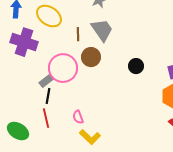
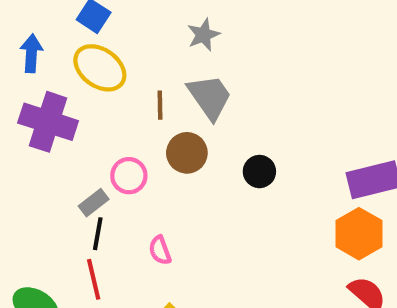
black circle: (136, 66) -> (259, 172), moved
pink circle: (63, 68) -> (129, 176), size x0.6
pink semicircle: (78, 117) -> (160, 250), moved

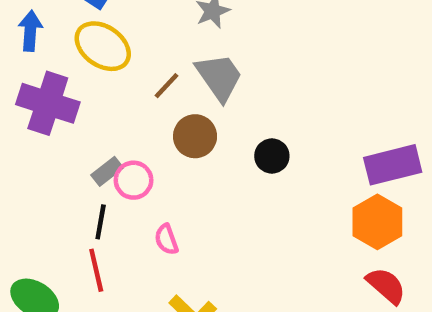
brown line: (160, 105) -> (166, 86), turned 44
pink circle: (129, 176) -> (134, 180), moved
gray rectangle: (94, 203) -> (107, 171), moved

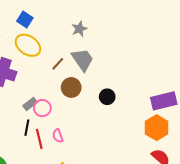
red line: (96, 270) -> (39, 139), moved

